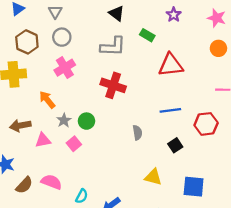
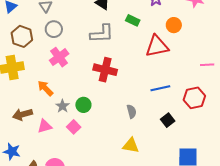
orange circle: (218, 48) -> (174, 25), moved
yellow triangle: (153, 177) -> (131, 145), moved

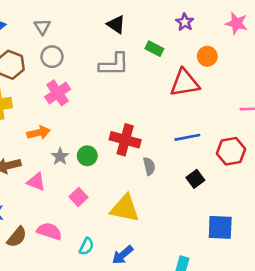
red cross: (105, 70) -> (125, 140), moved
orange arrow: (45, 88) -> (39, 133), turned 120
pink triangle: (45, 126) -> (36, 182), turned 35
pink square: (74, 127) -> (79, 197), moved
yellow triangle: (131, 145) -> (125, 208), moved, size x1.4

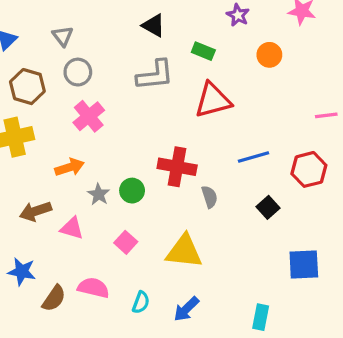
red triangle: (185, 83) -> (213, 100), moved

